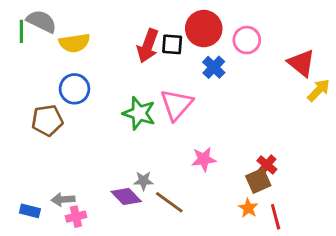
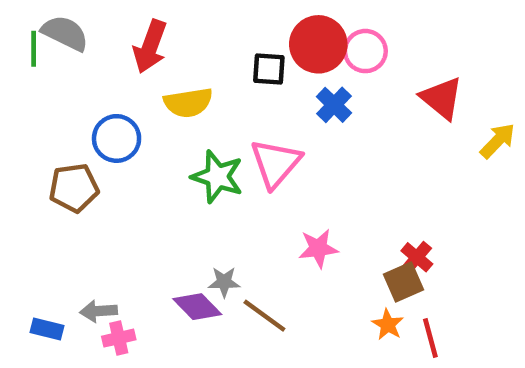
pink circle: (247, 40) -> (365, 51), moved
yellow semicircle: (74, 43) -> (188, 103), moved
red arrow: (148, 46) -> (150, 47), moved
red triangle: (301, 63) -> (442, 98), moved

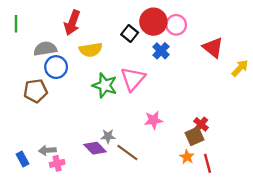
gray semicircle: (65, 33) -> (45, 49), moved, turned -35
black square: (269, 69) -> (130, 33), turned 35
blue rectangle: (47, 329) -> (23, 159), turned 48

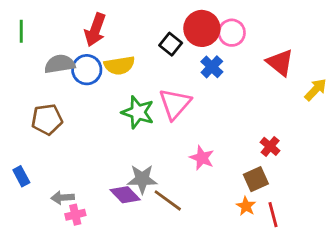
blue circle: (56, 67) -> (87, 70), moved
pink star: (153, 120) -> (202, 158), turned 30
red cross: (201, 124) -> (270, 146), moved
gray star: (108, 136) -> (142, 179), size x1.5
blue rectangle: (23, 159) -> (21, 176), moved

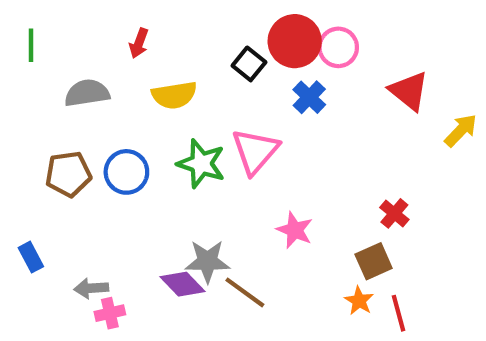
red arrow: (95, 30) -> (139, 43), size x0.6
blue circle: (87, 70) -> (126, 172), moved

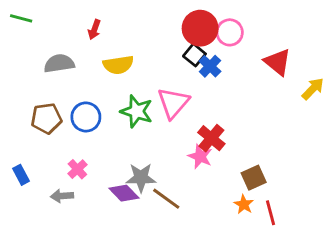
green line: (31, 45) -> (21, 18), moved, turned -75
black square: (249, 64) -> (194, 55), moved
red cross: (394, 213) -> (211, 138), moved, size x1.4
pink cross: (110, 313) -> (77, 169), moved, turned -30

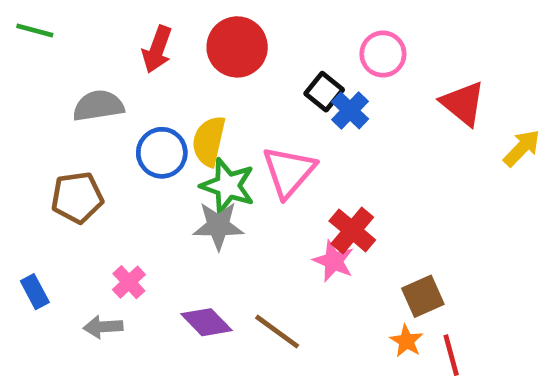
red circle: (200, 28) -> (237, 47), moved
red arrow: (94, 30) -> (157, 49), size x1.4
yellow semicircle: (118, 65) -> (209, 141), moved, turned 112
blue circle: (86, 117) -> (162, 153), moved
gray star: (141, 178) -> (218, 226), moved

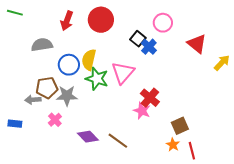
brown pentagon: (77, 197) -> (47, 88), moved
gray star: (218, 226) -> (67, 96), moved
blue rectangle: (35, 292) -> (15, 124), turned -56
gray arrow: (103, 327) -> (33, 100), moved

